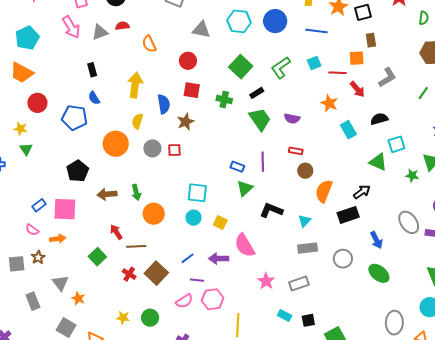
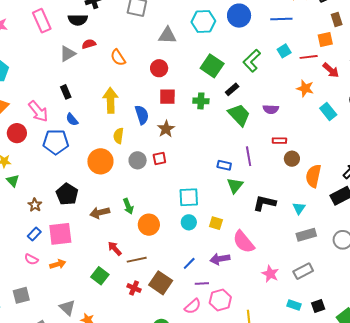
pink arrow: (71, 27) -> (38, 111), moved
brown star: (38, 257) -> (35, 205), moved

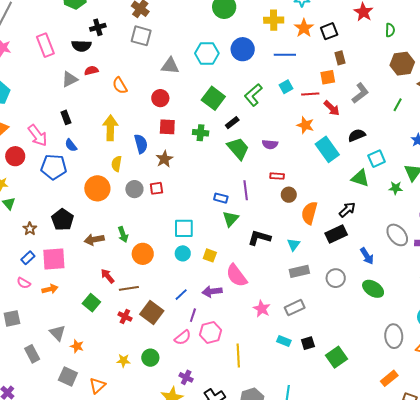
cyan rectangle: (328, 112) -> (327, 149), size x1.4
purple line: (202, 283) -> (193, 315), turned -72

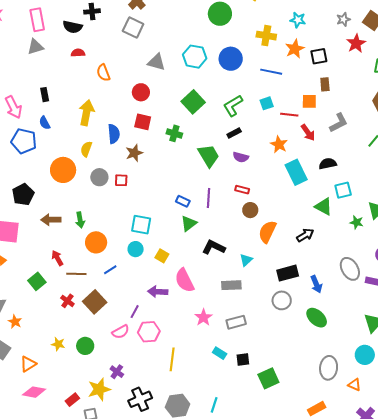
gray triangle: (70, 79) -> (35, 47), moved
black rectangle: (232, 123) -> (234, 133), moved
black rectangle: (336, 234) -> (288, 273), moved
gray rectangle: (299, 271) -> (231, 285), moved
blue line: (181, 295) -> (110, 270), moved

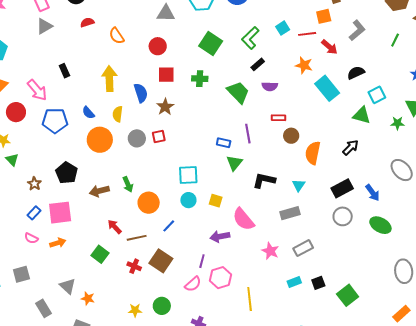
blue semicircle: (45, 123) -> (88, 113), moved
cyan rectangle: (220, 353) -> (294, 282), turned -40

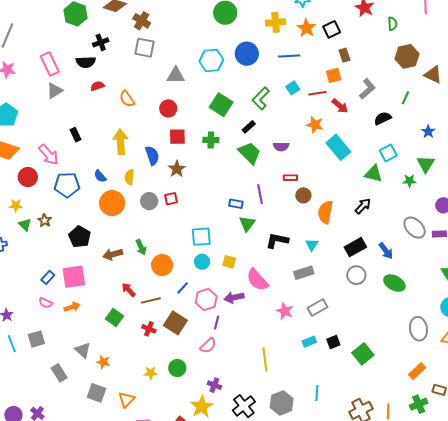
black rectangle: (258, 64) -> (249, 127), moved
black semicircle: (356, 73) -> (383, 118), moved
brown star: (34, 184) -> (45, 220), moved
pink hexagon: (221, 278) -> (206, 299), moved

